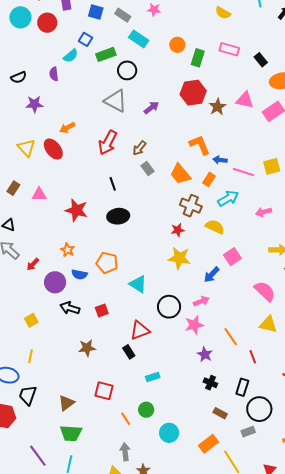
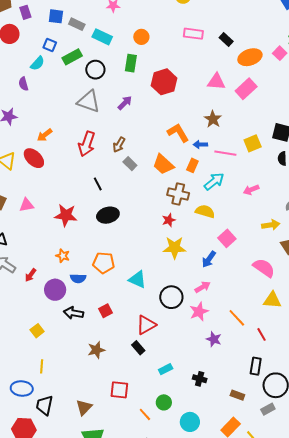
gray rectangle: (123, 15) -> (77, 24), moved
green rectangle: (198, 58) -> (131, 63), moved
brown star: (217, 107) -> (213, 119), moved
black cross: (210, 383) -> (200, 379), moved

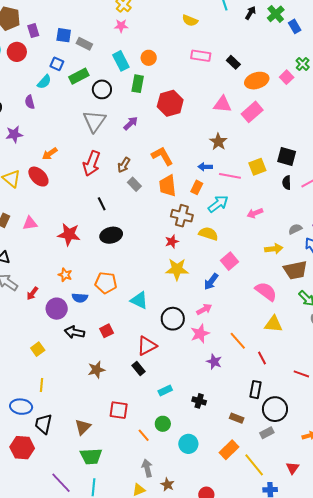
cyan rectangle: (102, 37) -> (121, 61), moved, turned 36
gray triangle: (89, 101) -> (94, 121), turned 45
orange L-shape: (178, 133) -> (162, 156), moved
orange trapezoid: (163, 164) -> (168, 186), turned 40

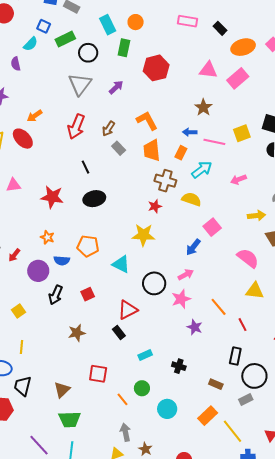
yellow star: (177, 269) -> (143, 235), moved
black arrow: (75, 332) -> (56, 295), turned -78

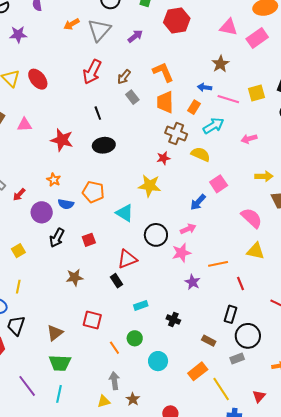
orange arrow: (35, 116) -> (72, 24), moved
orange line: (219, 307) -> (218, 264), turned -66

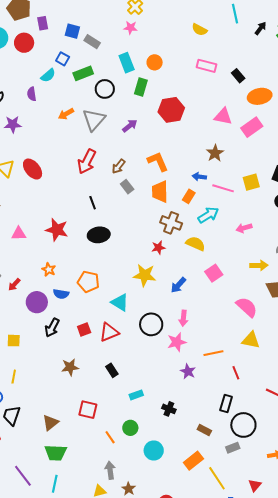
pink triangle: (24, 125) -> (19, 234), moved
blue arrow: (198, 202) -> (178, 285), moved
pink arrow: (188, 229) -> (183, 318), turned 119
yellow square: (18, 251) -> (14, 341), turned 32
red triangle: (127, 259) -> (109, 332), moved

